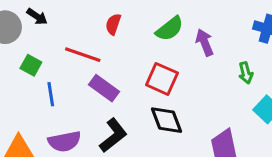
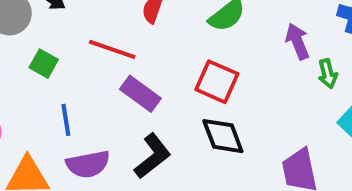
purple arrow: (205, 42) -> (297, 41), moved
blue line: (51, 94) -> (66, 120), moved

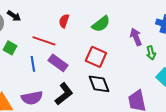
blue line: (66, 120) -> (33, 64), moved

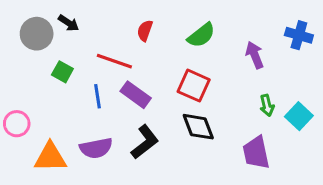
green arrow: (151, 53) -> (267, 105), moved

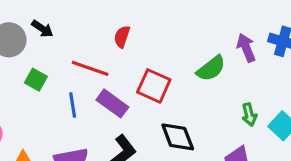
green semicircle: (201, 35) -> (211, 68), moved
purple arrow: (255, 55) -> (246, 48), moved
red square: (194, 86) -> (154, 86), moved

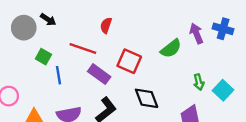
blue line: (73, 105) -> (59, 75), moved

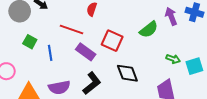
green square: (43, 57) -> (30, 42), moved
green arrow: (199, 82) -> (173, 59), turned -56
cyan square: (223, 90) -> (194, 66), turned 30

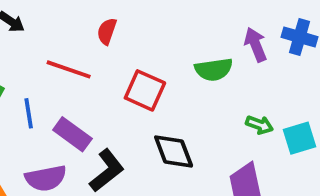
green semicircle: (149, 29) -> (214, 69), turned 30
purple rectangle: (86, 52) -> (72, 134), moved

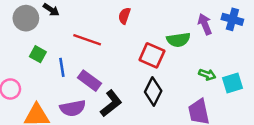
red semicircle: (107, 31) -> (124, 16), moved
red square: (145, 90) -> (152, 55), moved
black diamond: (174, 151) -> (153, 91), turned 48

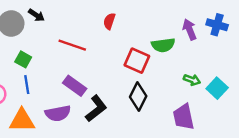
blue line: (62, 67) -> (27, 85), moved
cyan square: (232, 83) -> (217, 88), turned -30

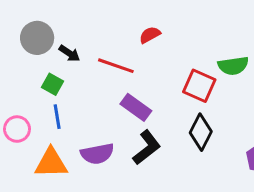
black arrow: (36, 15) -> (69, 53), moved
red semicircle: (109, 21) -> (150, 35), moved, turned 42
purple rectangle: (75, 86) -> (136, 107), moved

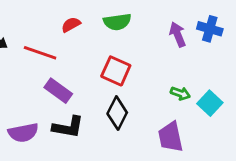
green semicircle: (233, 66) -> (117, 22), moved
black L-shape: (147, 148) -> (68, 127), turned 48

